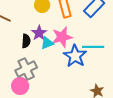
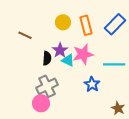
cyan triangle: (47, 43) -> (68, 60), turned 48
blue star: (75, 56) -> (92, 84), moved, size x0.7

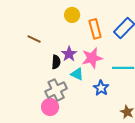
yellow circle: (63, 22) -> (72, 15), moved
cyan triangle: (68, 60) -> (77, 74), moved

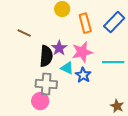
black semicircle: (56, 62) -> (46, 56), size x1.5
blue star: (101, 88) -> (83, 75), moved
gray cross: (56, 90) -> (46, 84), turned 30

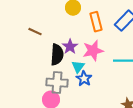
cyan triangle: (67, 68) -> (78, 67), turned 40
blue star: (83, 75) -> (84, 79), moved

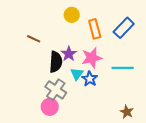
blue star: (84, 79) -> (90, 79), moved
gray cross: (57, 83) -> (56, 90), turned 30

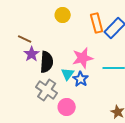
orange rectangle: (95, 29) -> (97, 23), moved
purple star: (69, 54) -> (32, 54), moved
pink circle: (50, 107) -> (67, 107), moved

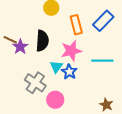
orange rectangle: (97, 23) -> (76, 25), moved
brown line: (25, 39) -> (10, 40), moved
black semicircle: (47, 62) -> (42, 41), moved

